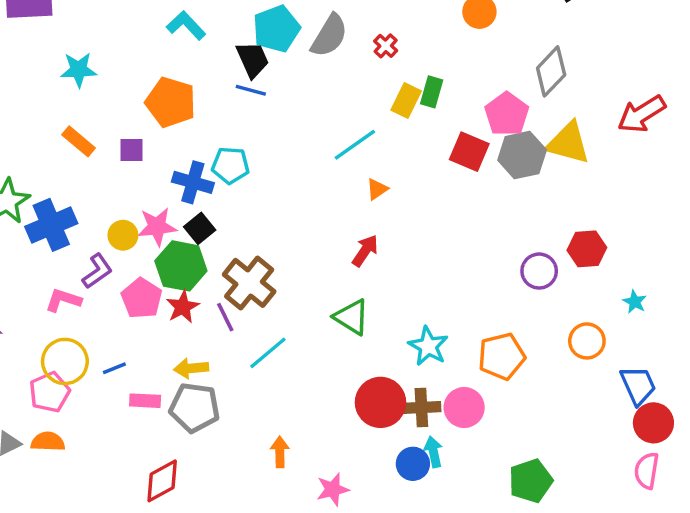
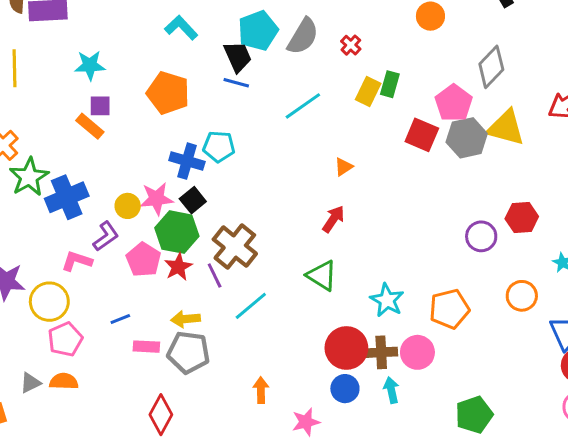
cyan line: (355, 145) -> (303, 106), moved
purple square: (131, 150) -> (100, 106), moved
yellow circle: (65, 361) -> (49, 302), moved
blue circle: (413, 464) -> (345, 389), moved
red diamond: (162, 481) -> (161, 415), turned -33

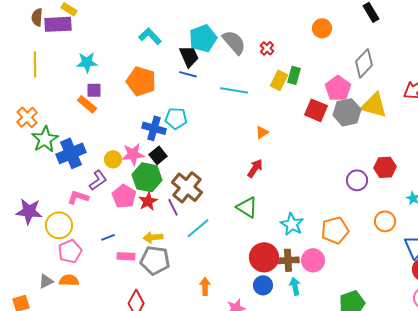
gray semicircle: (303, 36) -> (234, 42), turned -72
cyan line: (303, 106) -> (234, 90), turned 44

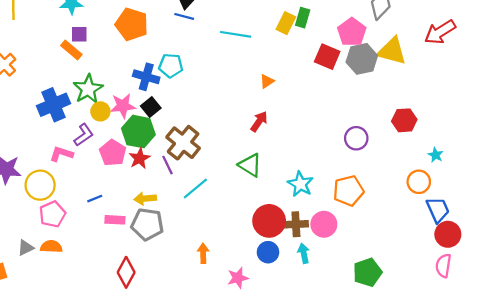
green star: (45, 139) -> (88, 89), moved
purple circle: (357, 180) -> (356, 138), moved
orange circle: (385, 221) -> (419, 182), moved

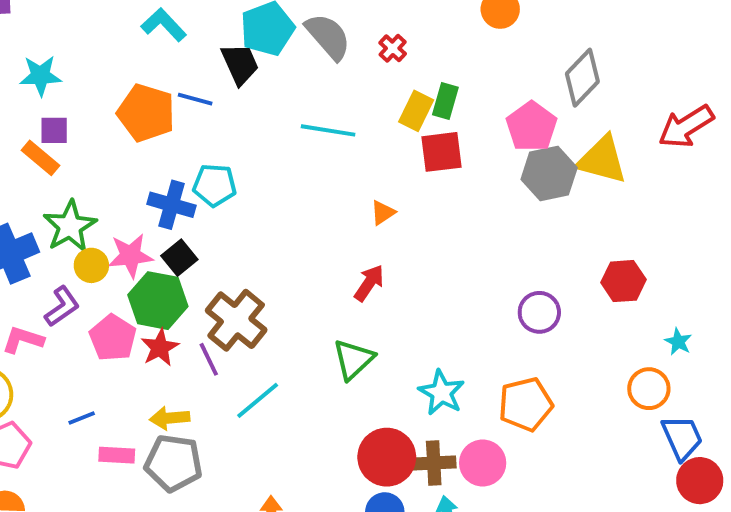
blue line: (184, 16) -> (195, 99), moved
red square: (327, 57) -> (442, 152), moved, turned -30
green triangle: (250, 165) -> (353, 359), turned 45

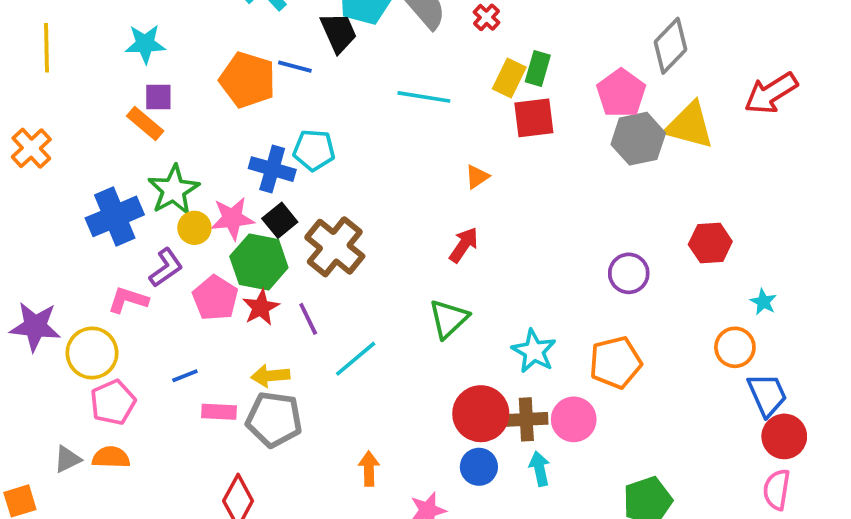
brown cross: (236, 320) -> (335, 247), moved

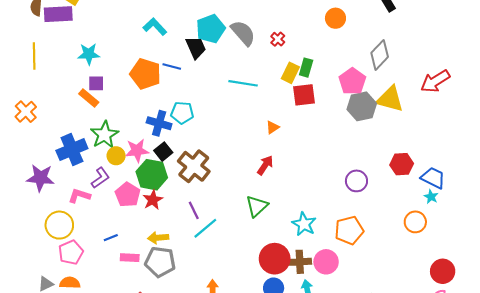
purple line: (308, 319) -> (194, 210), moved
purple star: (35, 326) -> (40, 178), moved
blue trapezoid: (767, 395) -> (433, 178), moved, turned -40

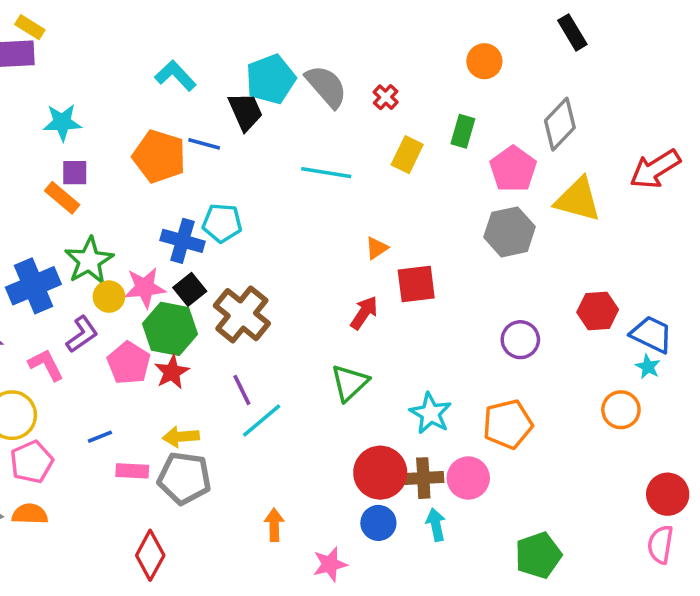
green rectangle: (306, 68) -> (463, 131), moved
red square: (304, 95) -> (416, 284), moved
gray hexagon: (362, 106) -> (510, 232), moved
pink L-shape: (79, 196) -> (46, 365), turned 45

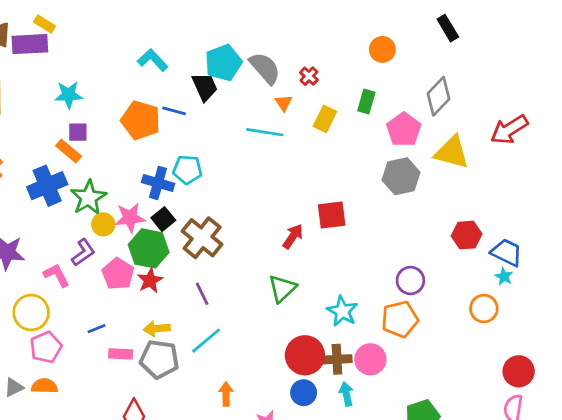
orange triangle: (377, 248) -> (284, 103), moved, turned -30
blue cross: (33, 286) -> (47, 186), moved
purple circle: (520, 340) -> (410, 280), moved
cyan line: (262, 421) -> (206, 341), moved

